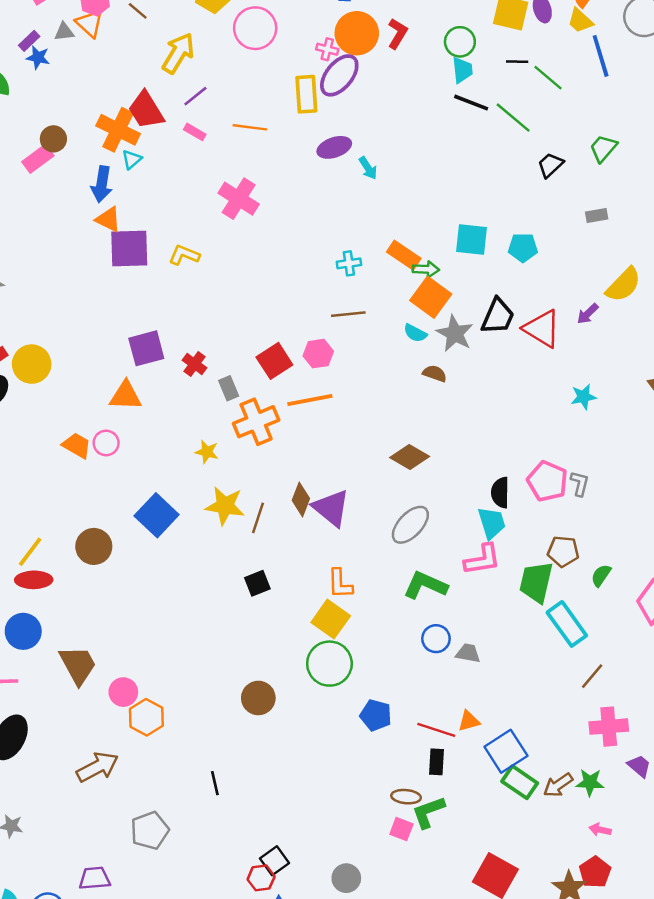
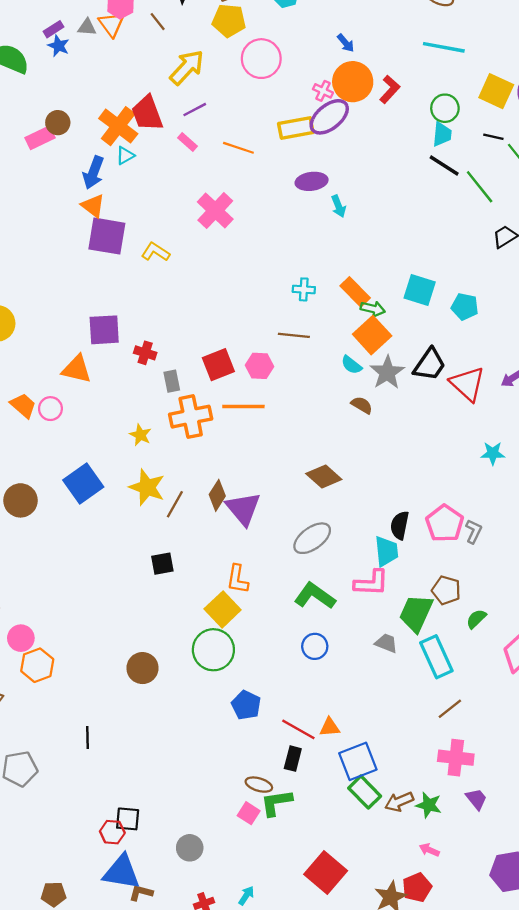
yellow rectangle: (306, 94) -> (296, 128), turned 72
red cross: (194, 364) -> (145, 353), turned -30
gray trapezoid: (468, 653) -> (386, 643), moved
black square: (274, 861) -> (128, 819), turned 30

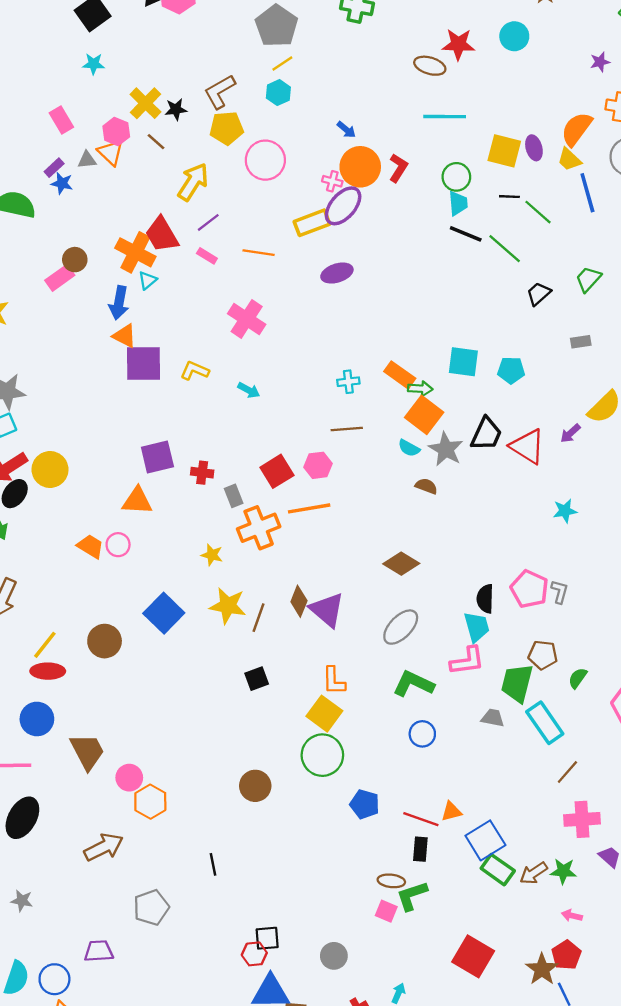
cyan arrow: (339, 206) -> (249, 390), moved, turned -30

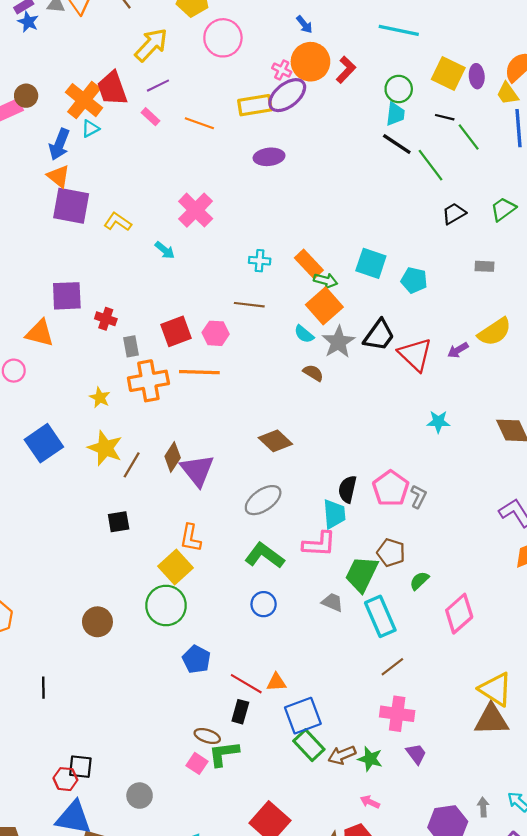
pink cross: (247, 319) -> (196, 210), moved

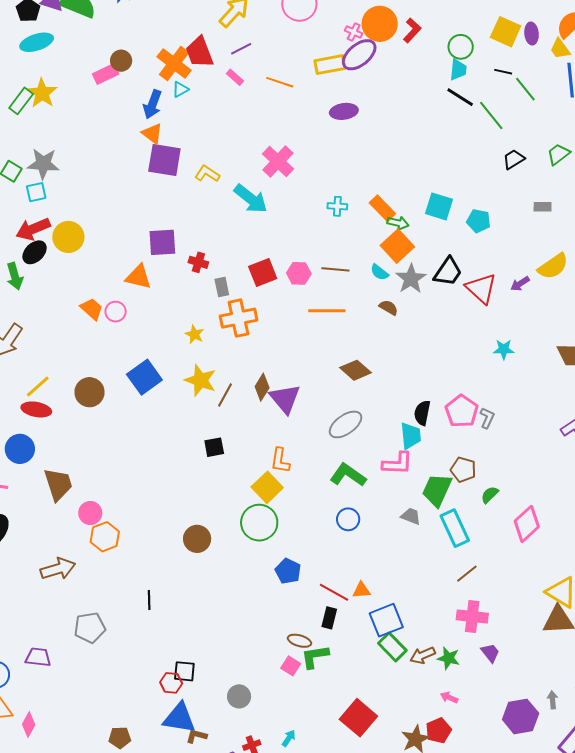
cyan arrow: (165, 250) -> (251, 199), size x1.8
brown line: (249, 305) -> (335, 269), moved
orange line: (199, 372) -> (327, 311), moved

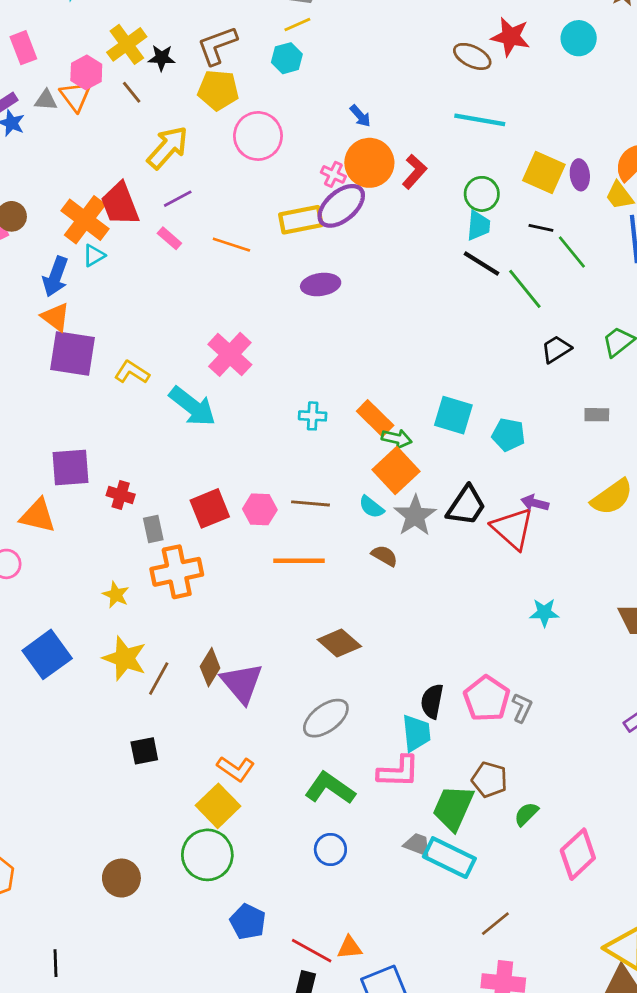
purple arrow: (520, 284) -> (535, 503), moved, turned 48
orange L-shape: (280, 461) -> (236, 769), turned -64
cyan rectangle: (455, 528) -> (449, 858), moved, turned -39

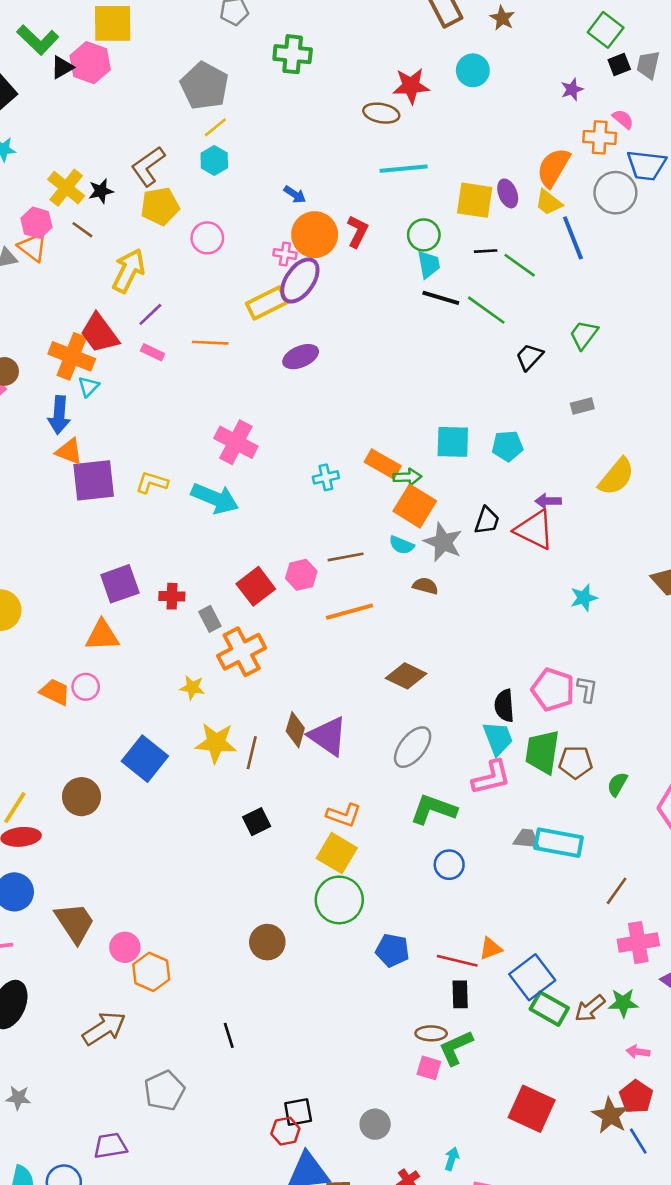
pink circle: (258, 136) -> (207, 238), size x0.7
black trapezoid: (466, 506) -> (487, 520), size x0.7
green trapezoid: (453, 808) -> (542, 752), moved

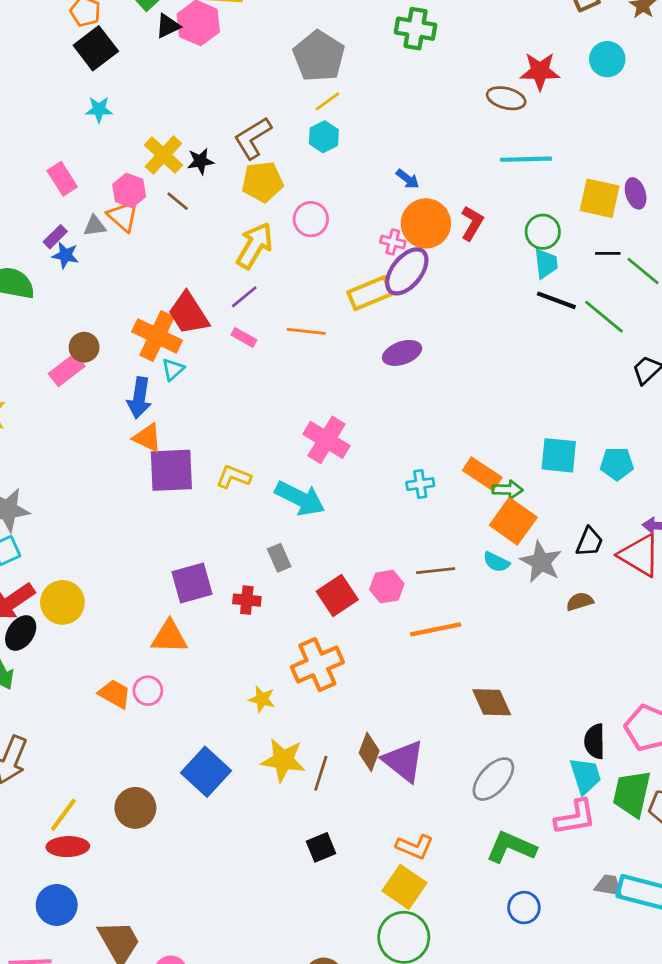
yellow arrow: (129, 271) -> (255, 245), moved
brown semicircle: (425, 586) -> (580, 602), moved, turned -35
gray rectangle: (210, 619) -> (279, 558), moved
brown diamond: (406, 676) -> (492, 702), turned 36

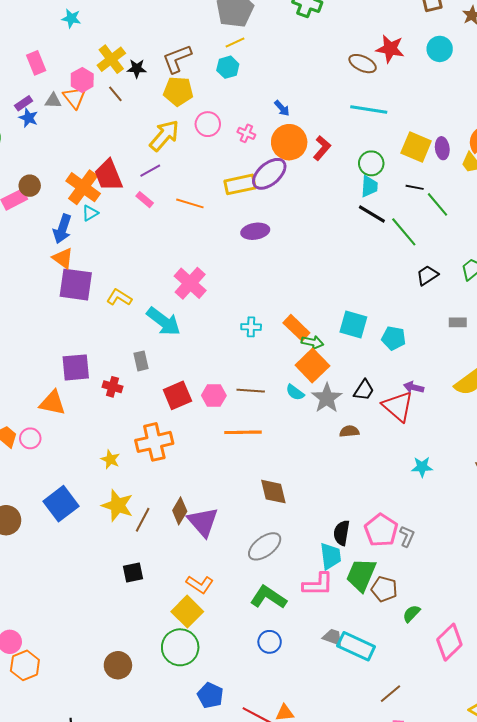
pink cross: (393, 242) -> (246, 133), moved

